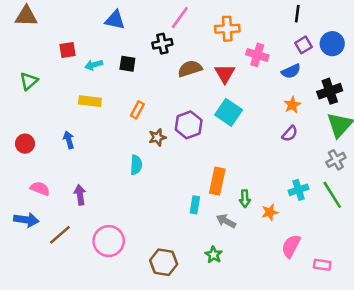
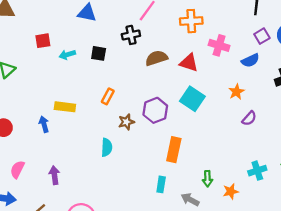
red triangle: (225, 74) -> (189, 63), turned -42
yellow rectangle: (90, 101) -> (65, 107), moved
orange star: (292, 105) -> (236, 92), moved
orange rectangle: (217, 181) -> (174, 150), moved
pink semicircle: (40, 189) -> (17, 169), turned -84

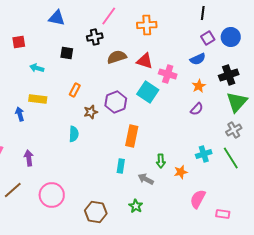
pink cross: (219, 45) -> (168, 74), moved
cyan arrow: (67, 55) -> (37, 68), moved, turned 32
orange star: (236, 92) -> (199, 86), moved

